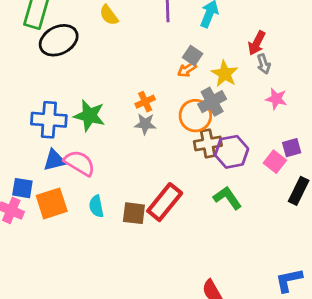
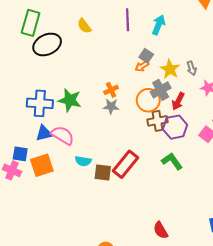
red arrow: (257, 43) -> (178, 101), moved
gray arrow: (264, 64) -> (192, 68), moved
cyan semicircle: (96, 206) -> (83, 161), moved, turned -70

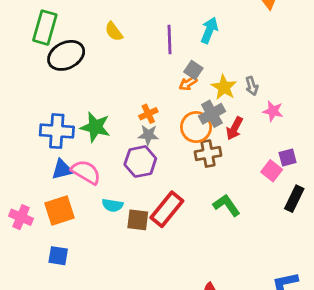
purple line: (128, 20) -> (170, 40), moved
purple hexagon: (175, 127) -> (140, 162), moved
blue square: (20, 154) -> (58, 256), moved

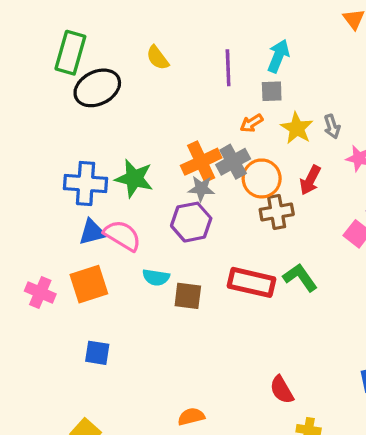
gray square: (193, 70) -> (272, 91), moved, turned -36
orange cross: (148, 114) -> (201, 162), size x1.6
gray cross: (212, 114) -> (233, 162), moved
red rectangle: (167, 209) -> (252, 282), moved, turned 64
blue square: (58, 256) -> (97, 353), moved

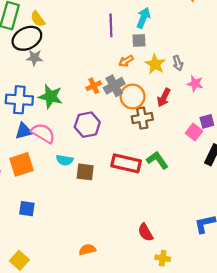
yellow semicircle: (158, 58) -> (38, 19), moved
orange cross: (201, 162) -> (94, 86), size x0.6
gray star: (201, 189) -> (34, 58), moved

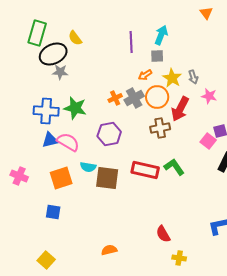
yellow semicircle: (38, 19) -> (75, 38), moved
orange circle: (133, 97) -> (157, 97), moved
red arrow: (164, 98) -> (180, 109), size x1.4
orange square: (22, 164) -> (61, 178), moved
brown square: (85, 172) -> (107, 178), size x1.4

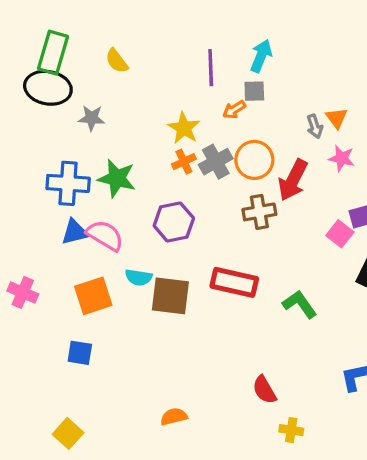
orange triangle: (206, 13) -> (337, 118), moved
black ellipse: (53, 54) -> (48, 88), moved, turned 36
orange arrow: (145, 75) -> (234, 110), moved
yellow star: (172, 78) -> (184, 128), moved
green L-shape: (174, 167) -> (300, 304), moved

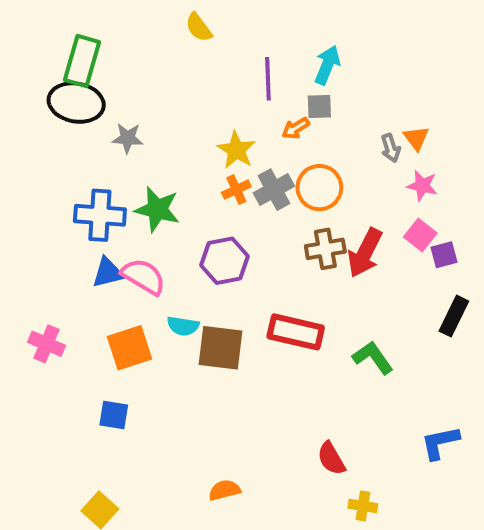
yellow semicircle: (117, 61) -> (199, 27), moved
red arrow: (293, 180) -> (365, 253), moved
pink square: (340, 234) -> (420, 235), moved

